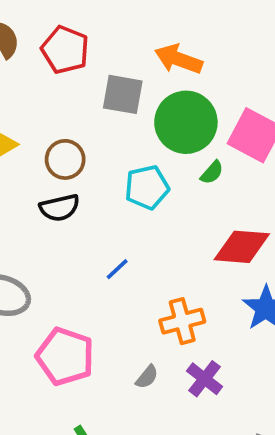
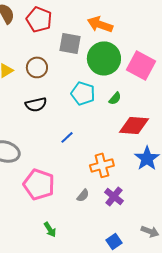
brown circle: (65, 159) -> (37, 67), moved
green semicircle: (212, 172) -> (115, 98), moved
cyan pentagon: (147, 187) -> (83, 93), turned 30

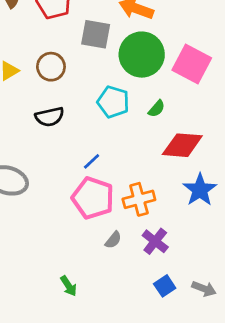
pink pentagon: (39, 184) -> (93, 198), moved
blue square: (114, 241) -> (165, 286), moved

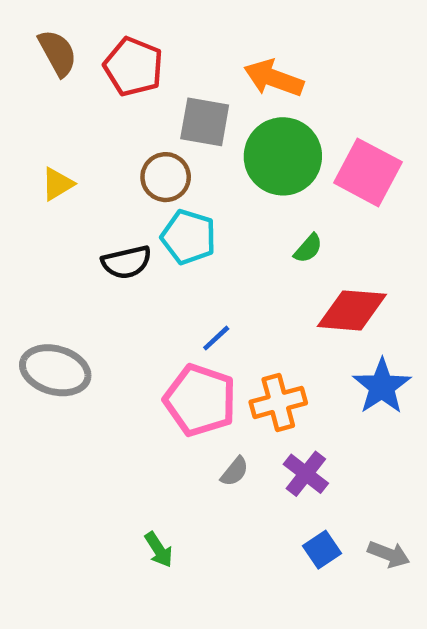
brown circle: (51, 67) -> (166, 177), moved
cyan pentagon: (113, 102) -> (189, 237), moved
blue line: (92, 161) -> (216, 338), moved

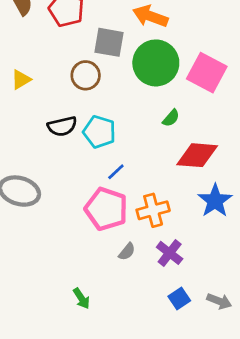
cyan pentagon: (189, 237) -> (99, 132), moved

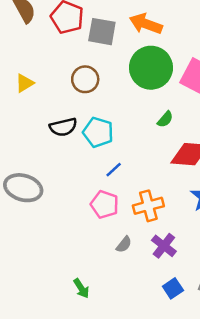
gray square: (109, 42) -> (102, 32), moved
pink pentagon: (106, 209) -> (105, 204), size x0.7

